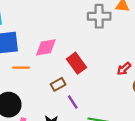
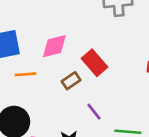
brown rectangle: (58, 84) -> (71, 81), moved

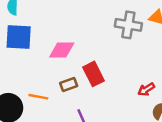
orange line: (25, 74) -> (38, 97), moved

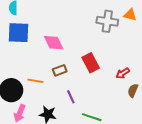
pink diamond: (62, 50) -> (54, 43), turned 65
red rectangle: (94, 74) -> (91, 63), moved

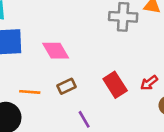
red rectangle: (91, 63) -> (115, 85), moved
orange line: (35, 81) -> (30, 92), moved

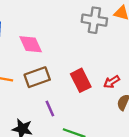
brown rectangle: (67, 86) -> (37, 77), size x1.5

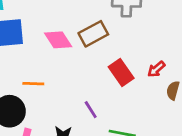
brown rectangle: (37, 77) -> (93, 34), moved

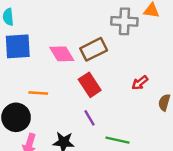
red arrow: (156, 69) -> (140, 83), moved
red rectangle: (121, 73) -> (90, 85), moved

